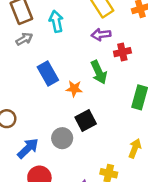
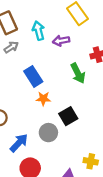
purple arrow: (101, 35) -> (61, 41), moved
orange star: (74, 89) -> (43, 99), moved

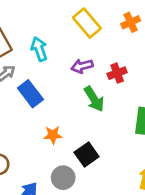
purple arrow: (61, 41) -> (82, 66), moved
blue rectangle: (33, 76) -> (30, 94), moved

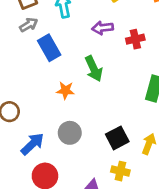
green arrow: (94, 99) -> (94, 69), moved
black square: (87, 154) -> (117, 138), moved

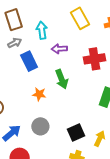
purple arrow: (103, 28) -> (59, 49), moved
red cross: (135, 39) -> (95, 59), size x1.5

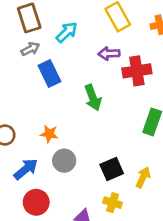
cyan arrow: (42, 30) -> (67, 32), turned 54
purple arrow: (59, 49) -> (109, 54), moved
orange star: (39, 94) -> (49, 134), moved

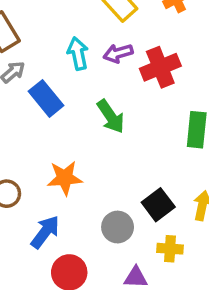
cyan arrow: (67, 32) -> (78, 54), moved, turned -45
orange star: (49, 134) -> (65, 178), size x1.4
gray circle: (64, 161) -> (118, 227), moved

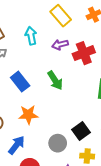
cyan arrow: (78, 54) -> (31, 36), moved
blue rectangle: (46, 98) -> (20, 82), moved

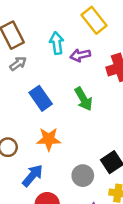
purple arrow: (60, 45) -> (80, 55), moved

